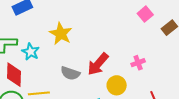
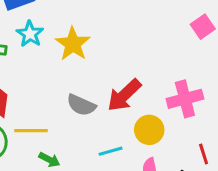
cyan star: (31, 52) -> (30, 34), moved
pink cross: (138, 63) -> (185, 99), size x1.6

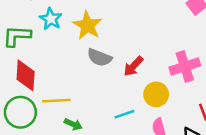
red arrow: (124, 95) -> (133, 66), size x0.7
gray semicircle: (81, 105) -> (100, 58), moved

